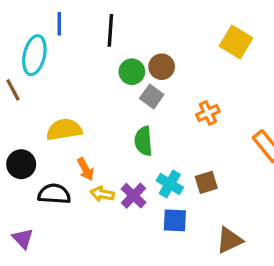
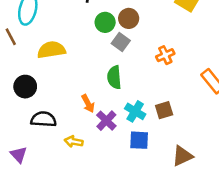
yellow semicircle: (64, 130) -> (51, 50), moved
black circle: (21, 164) -> (25, 87), moved
orange arrow: (86, 169) -> (88, 104), moved
yellow arrow: (102, 194) -> (74, 142), moved

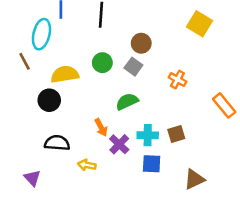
green circle: (105, 22) -> (102, 63), moved
orange cross: (165, 55) -> (177, 79), turned -36
green semicircle: (114, 77) -> (127, 102), turned 70
black circle: (25, 87) -> (49, 100), moved
cyan cross: (135, 111) -> (148, 135), turned -30

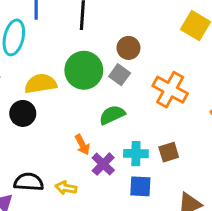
green circle: (102, 63) -> (84, 70), size x1.6
orange cross: (177, 79) -> (170, 90), size x1.6
black semicircle: (57, 143) -> (29, 182), moved

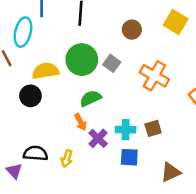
brown circle: (128, 48) -> (132, 30), moved
green semicircle: (112, 115) -> (91, 98), moved
yellow arrow: (66, 188) -> (67, 158), turned -84

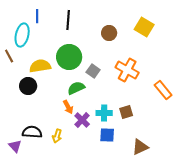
gray square: (112, 63) -> (93, 71), moved

